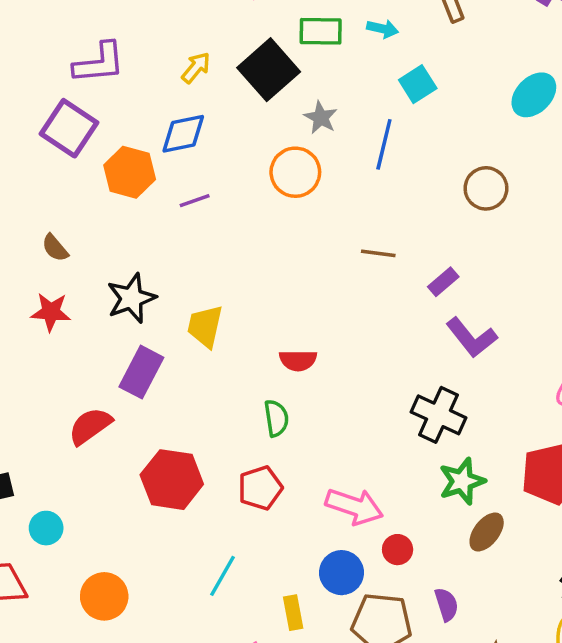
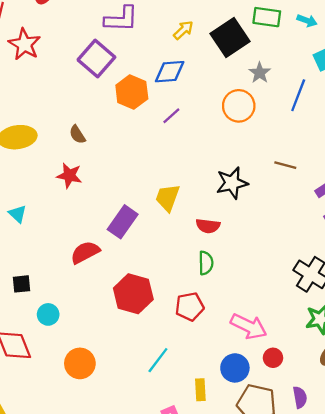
purple line: (195, 201) -> (171, 116), turned -30
black star: (131, 298) -> (232, 183), moved
red semicircle: (298, 360) -> (208, 226), moved

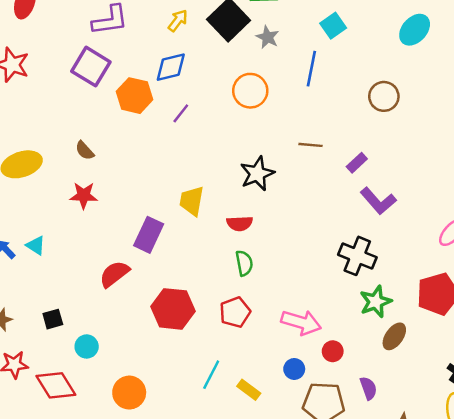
gray star: (260, 73) -> (268, 37), moved
blue circle: (235, 368) -> (294, 369), size x0.7
yellow rectangle: (200, 390) -> (249, 390), moved, turned -40

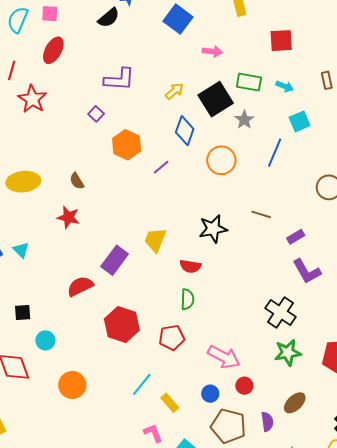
purple square: (91, 67) -> (96, 114), size x0.5
blue diamond: (171, 67) -> (185, 131), moved, turned -68
brown ellipse: (394, 336) -> (295, 403), moved

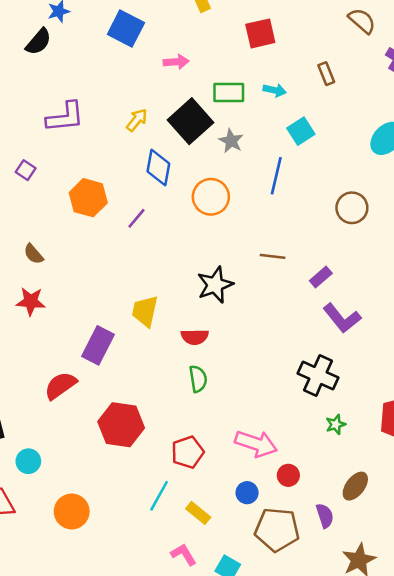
purple square: (96, 114) -> (26, 170), moved
red pentagon: (172, 338) -> (188, 452), moved
green star: (288, 353) -> (336, 424), size x0.6

